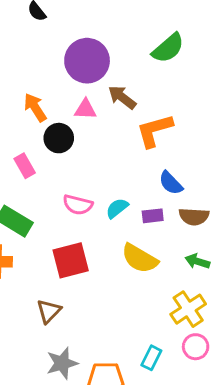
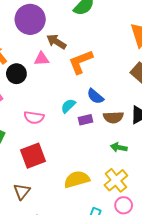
pink triangle: (85, 109) -> (42, 59), moved
cyan semicircle: (117, 208) -> (68, 106), moved
yellow semicircle: (140, 259) -> (77, 179), moved, turned 140

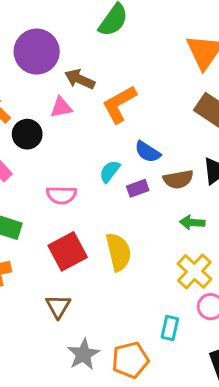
yellow semicircle: (77, 179) -> (118, 252), moved, turned 100

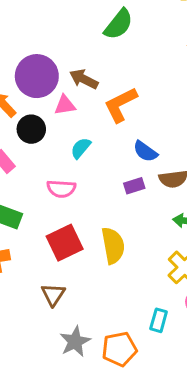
purple circle: (37, 52) -> (37, 76), moved
cyan semicircle: (110, 171) -> (81, 148), moved

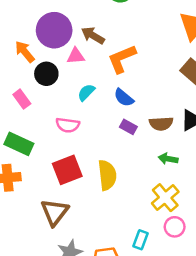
blue semicircle: (145, 151) -> (124, 98), moved
purple rectangle: (134, 186) -> (128, 127), turned 42
brown triangle: (53, 295) -> (55, 212), size x1.4

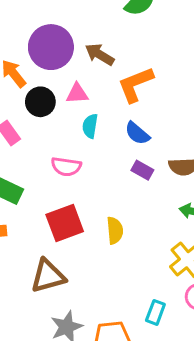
pink triangle: (76, 56) -> (77, 94), moved
cyan semicircle: (86, 92) -> (90, 126), turned -36
yellow semicircle: (107, 175) -> (115, 230), size x0.7
brown triangle: (55, 212) -> (48, 276), turned 36

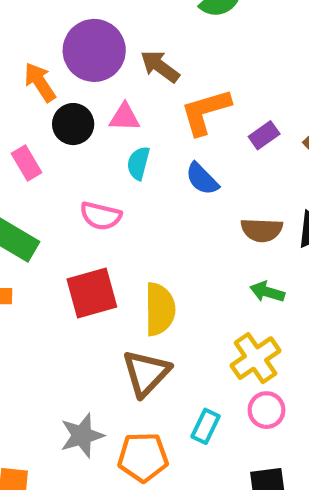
purple rectangle: (142, 170) -> (264, 135), moved, turned -70
yellow semicircle: (115, 230) -> (160, 309), size x1.4
brown triangle: (48, 276) -> (146, 373), moved, turned -36

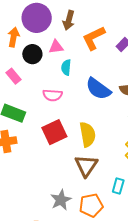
brown arrow: (160, 66) -> (69, 20), turned -102
orange arrow: (40, 82) -> (14, 37), turned 54
blue semicircle: (202, 179) -> (98, 89), moved, size x1.5

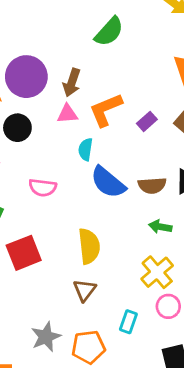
pink triangle: (56, 47) -> (67, 114), moved
cyan semicircle: (66, 67) -> (86, 149), moved
red square: (54, 132) -> (24, 253), moved
brown triangle: (86, 166) -> (85, 290), size x0.7

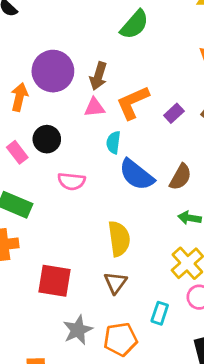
black circle: (17, 128) -> (47, 139), moved
brown semicircle: (152, 185) -> (180, 177), turned -56
red square: (24, 253) -> (54, 281), moved, turned 32

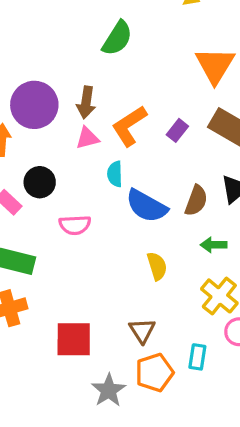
yellow semicircle: (119, 239) -> (157, 266), moved, size x0.7
orange pentagon: (120, 339) -> (154, 373), moved

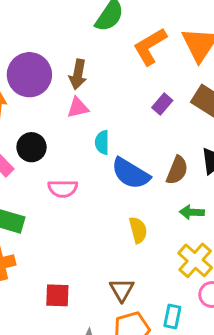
orange L-shape: (129, 126) -> (150, 46), moved
red square: (74, 339) -> (57, 295), size x0.7

